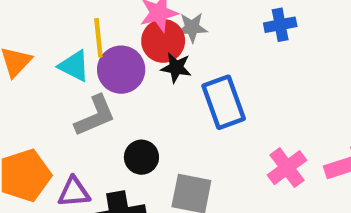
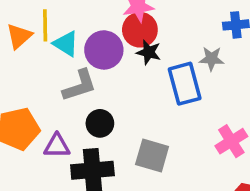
gray star: (192, 27) -> (211, 59), moved
yellow line: (98, 38) -> (45, 25), moved
black circle: (141, 157) -> (100, 123), moved

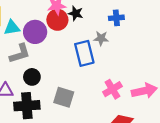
cyan triangle: (66, 44) -> (12, 28), turned -42
black star: (149, 52) -> (76, 13), moved

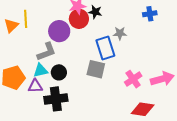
blue cross: (116, 18) -> (150, 14), moved
cyan triangle: (12, 28) -> (41, 71), moved
gray square: (64, 97) -> (96, 69), moved

